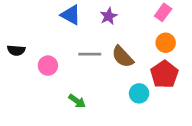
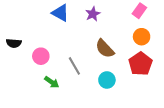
gray line: (90, 54) -> (74, 66), moved, turned 60
cyan circle: (139, 93) -> (107, 80), moved
green arrow: (77, 101) -> (52, 82), moved

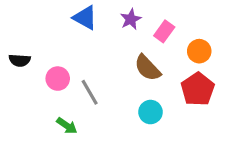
pink rectangle: (139, 11) -> (164, 31), moved
gray line: (74, 66) -> (90, 92), moved
green arrow: (52, 82) -> (67, 126), moved

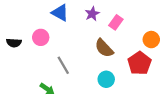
orange circle: (199, 51) -> (151, 40), moved
pink circle: (58, 79) -> (41, 37), moved

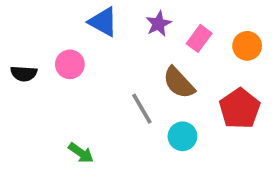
orange circle: (151, 40) -> (247, 46), moved
gray line: (63, 65) -> (142, 109), moved

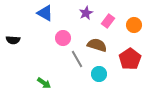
blue triangle: (103, 22) -> (45, 13), moved
pink circle: (70, 64) -> (63, 38), moved
brown semicircle: (179, 83) -> (97, 45), turned 150

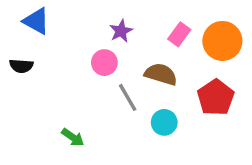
blue triangle: (45, 13) -> (36, 21), moved
purple star: (86, 13) -> (121, 31), moved
orange circle: (134, 25) -> (222, 41), size x1.5

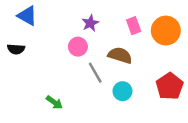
pink rectangle: (179, 34) -> (134, 26), turned -56
red pentagon: (216, 97) -> (170, 86), moved

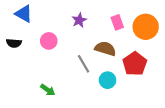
pink circle: (78, 47) -> (49, 41), moved
red pentagon: (170, 86) -> (135, 64), moved

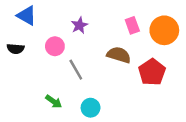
purple star: (79, 20) -> (79, 25), moved
gray line: (84, 64) -> (76, 70), moved
cyan circle: (108, 80) -> (91, 108), moved

